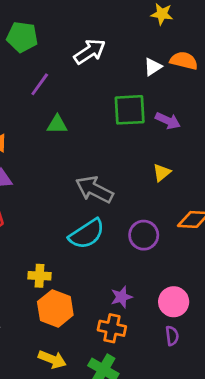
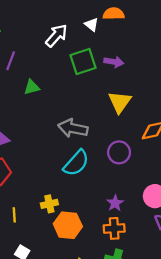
white arrow: (90, 52) -> (56, 36), moved
white triangle: (153, 67) -> (92, 25), turned -32
yellow triangle: (162, 173) -> (120, 102), size x1.6

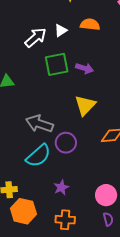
white triangle: (92, 25) -> (61, 30), moved, turned 40
purple circle: (119, 152) -> (66, 143), moved
purple star: (115, 203) -> (61, 188), moved

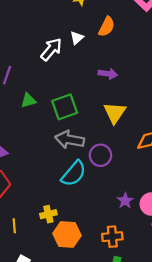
orange semicircle: (90, 24) -> (107, 27), turned 120
green square: (57, 64) -> (65, 107), moved
purple star: (61, 188) -> (125, 201), moved

